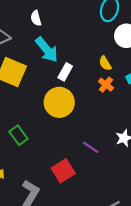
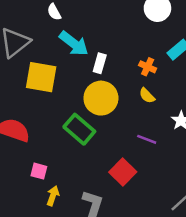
yellow semicircle: (105, 63) -> (147, 96), moved
green rectangle: (18, 135) -> (79, 129), moved, size x1.4

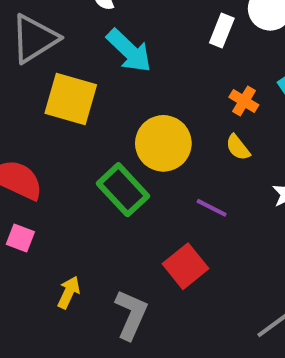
white rectangle: (100, 63) -> (222, 31), moved
purple line: (147, 139) -> (212, 208), moved
pink square: (39, 171) -> (20, 238), moved

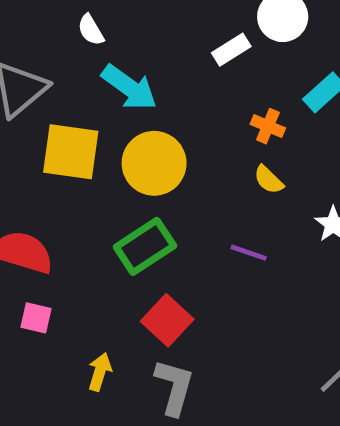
white rectangle: (222, 31) -> (231, 50), turned 44
yellow circle: (163, 143) -> (154, 163), moved
green rectangle: (123, 190) -> (145, 246), turned -72
red square: (186, 266) -> (167, 320), moved

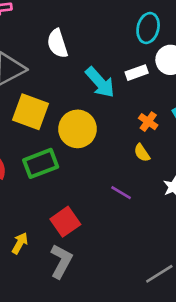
white semicircle: (91, 30) -> (57, 43), size x1.5
cyan arrow: (129, 87) -> (100, 82), moved
green rectangle: (145, 246) -> (41, 163), moved

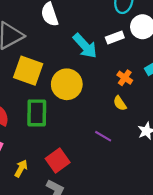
green rectangle: (41, 163) -> (37, 113), turned -68
yellow arrow: (20, 243) -> (21, 168), moved

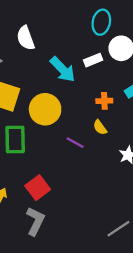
orange cross: (125, 78) -> (104, 101), turned -35
purple line: (103, 136) -> (75, 143), moved

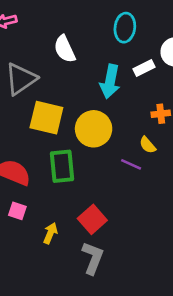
cyan ellipse: (101, 22) -> (125, 28), moved
cyan arrow: (63, 69) -> (110, 81), turned 60
yellow semicircle: (100, 127) -> (147, 145), moved

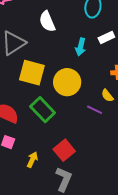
cyan arrow: (110, 81) -> (81, 47), size x0.7
green rectangle: (62, 166) -> (43, 110), turned -40

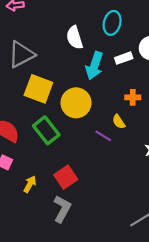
white semicircle: (47, 21) -> (75, 38), moved
cyan arrow: (81, 47) -> (94, 66), size x1.4

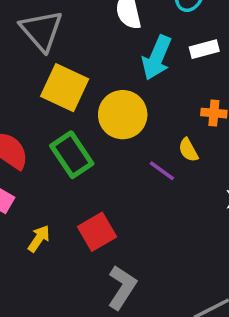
gray triangle: (21, 54) -> (42, 30), turned -48
gray L-shape: (62, 209) -> (122, 287), moved

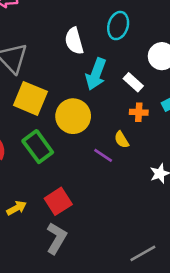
white rectangle: (204, 49) -> (133, 82), moved, turned 60
yellow arrow: (39, 239) -> (17, 208), turned 30
gray L-shape: (122, 287) -> (56, 238), moved

